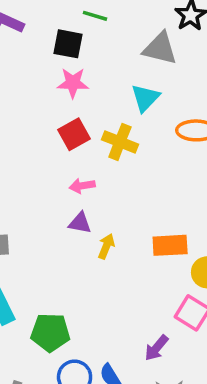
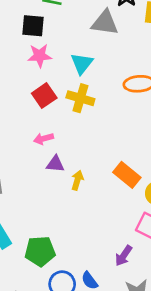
cyan triangle: (145, 98) -> (82, 63), moved
pink arrow: (82, 186) -> (43, 139), moved
orange rectangle: (170, 245) -> (127, 175), turned 48

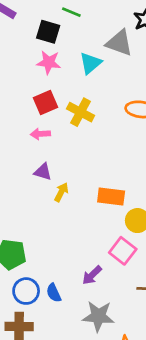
cyan triangle: (82, 63) -> (90, 63), moved
pink arrow: (43, 139) -> (40, 134), moved
orange rectangle: (127, 175) -> (111, 197), turned -44

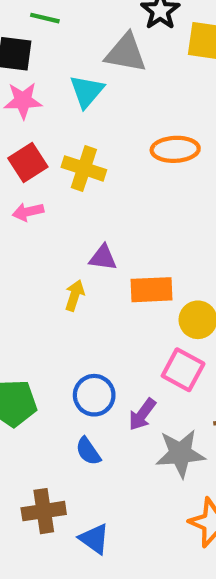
purple triangle: (43, 172) -> (103, 258), moved
blue circle: (26, 291) -> (94, 395), moved
gray star: (98, 316) -> (180, 453), moved

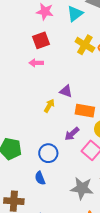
yellow cross: (84, 168) -> (85, 45), moved
purple arrow: (142, 414) -> (72, 134), moved

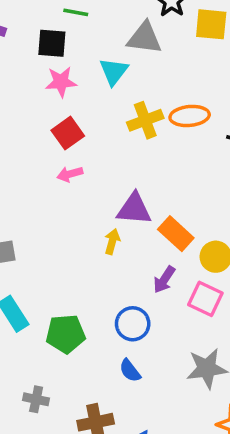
yellow cross: (85, 45) -> (145, 120), turned -36
purple triangle: (66, 91) -> (134, 209), size x1.5
orange rectangle: (85, 111) -> (176, 234), turned 48

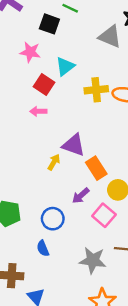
cyan triangle: (114, 71) -> (65, 66), moved
pink star: (61, 82) -> (30, 52), moved
red square: (68, 133) -> (44, 85), turned -36

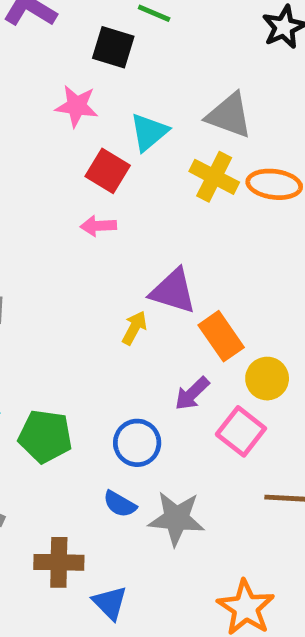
gray triangle: (110, 37) -> (229, 115), moved
yellow cross: (96, 90) -> (214, 177), turned 35
blue semicircle: (43, 248) -> (120, 504), turned -35
gray star: (93, 260) -> (176, 518), moved

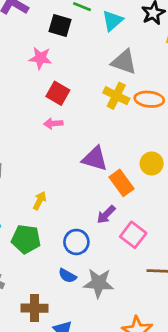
cyan triangle: (149, 132) -> (112, 21), moved
yellow arrow: (134, 328) -> (40, 201), moved
yellow circle: (267, 379) -> (152, 163), moved

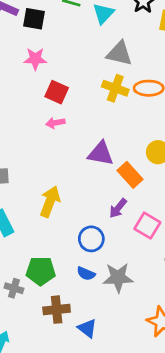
black square: (60, 26) -> (34, 19), moved
yellow arrow: (40, 201) -> (50, 202), size x1.6
green pentagon: (26, 239) -> (41, 271), moved

